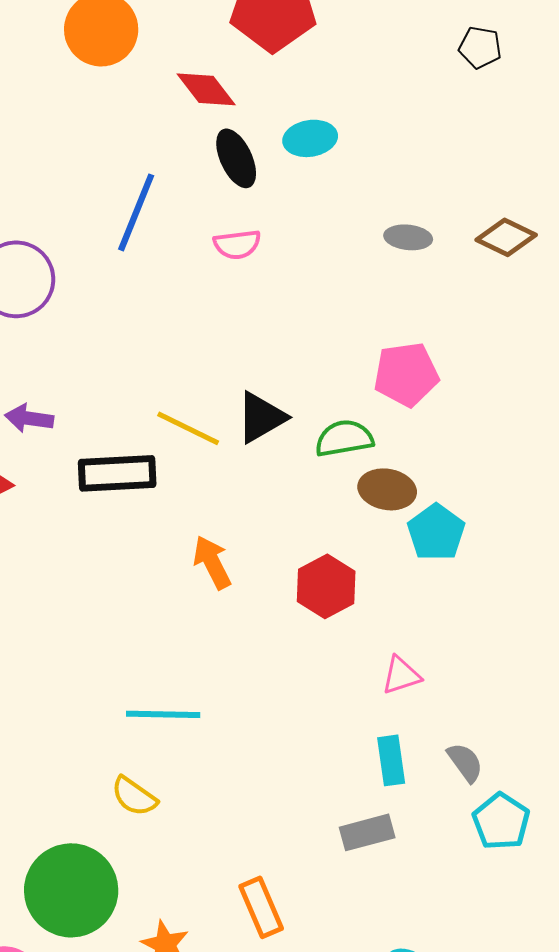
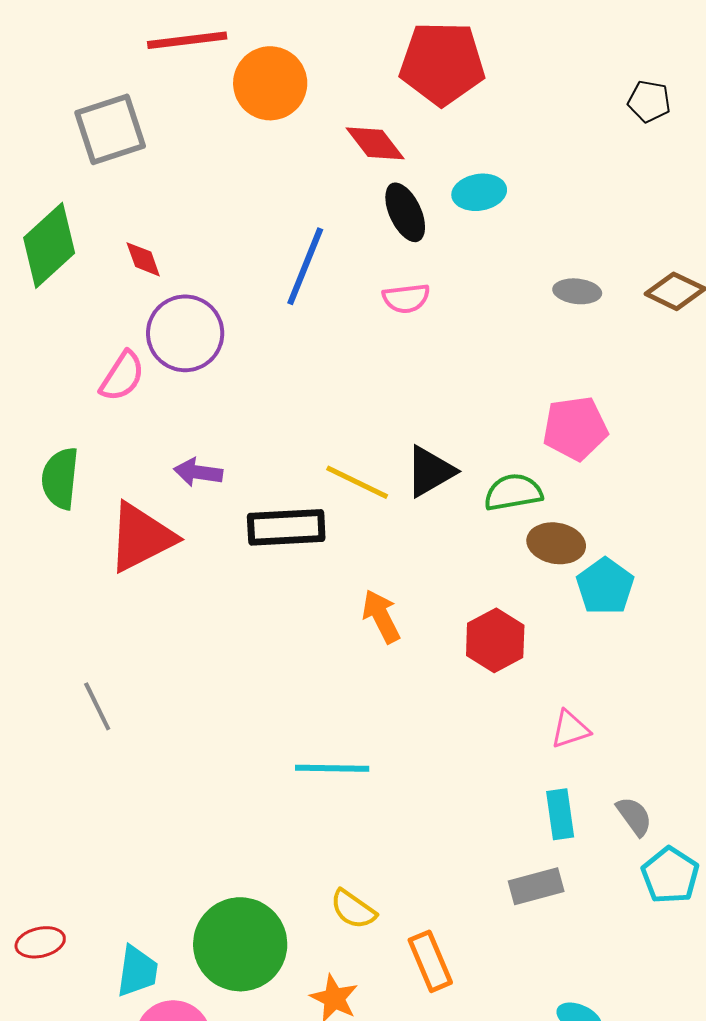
yellow semicircle: (134, 796) -> (353, 909), moved

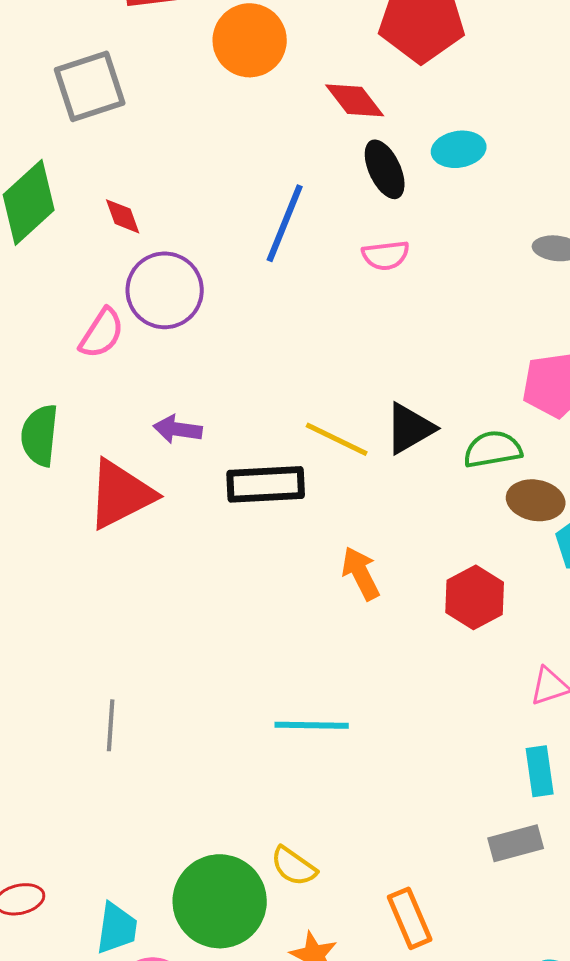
gray line: (97, 706) -> (111, 725), moved, turned 30
yellow semicircle: (353, 909) -> (294, 866), moved

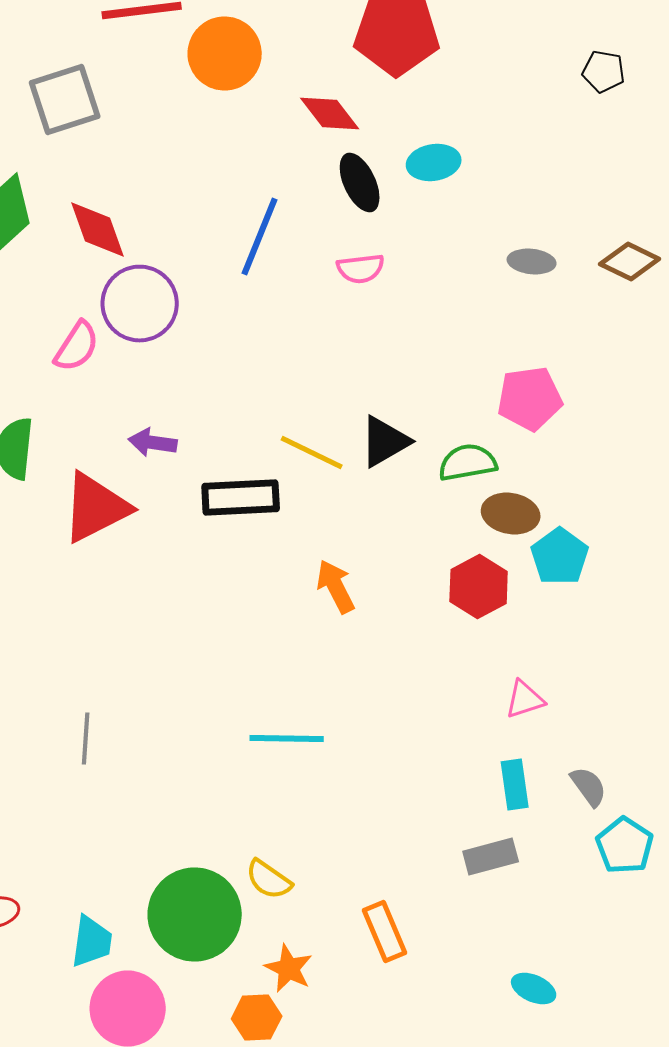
red diamond: (123, 216) -> (98, 230), size x1.6
red hexagon: (475, 597) -> (479, 586), moved

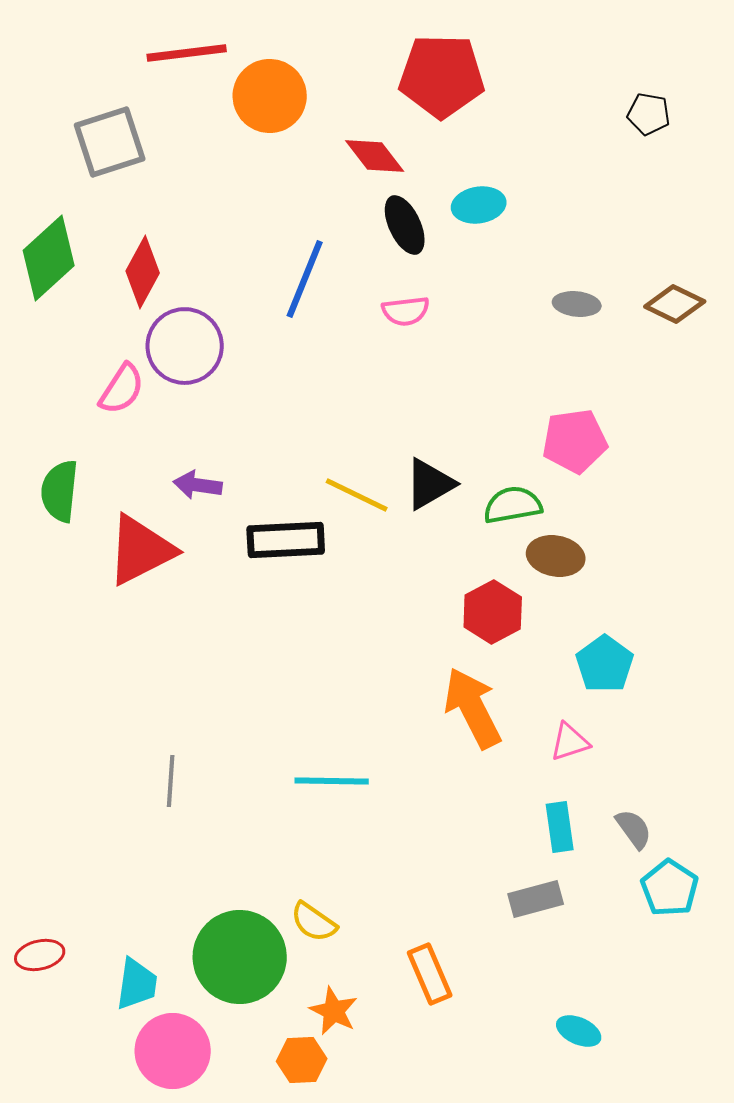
red diamond: (98, 230) -> (143, 272), turned 48
cyan pentagon: (560, 556) -> (605, 664), moved
orange arrow: (336, 586) -> (473, 708), moved, size x1.5
red hexagon: (479, 586) -> (493, 612), moved
gray line: (86, 738) -> (171, 781), moved

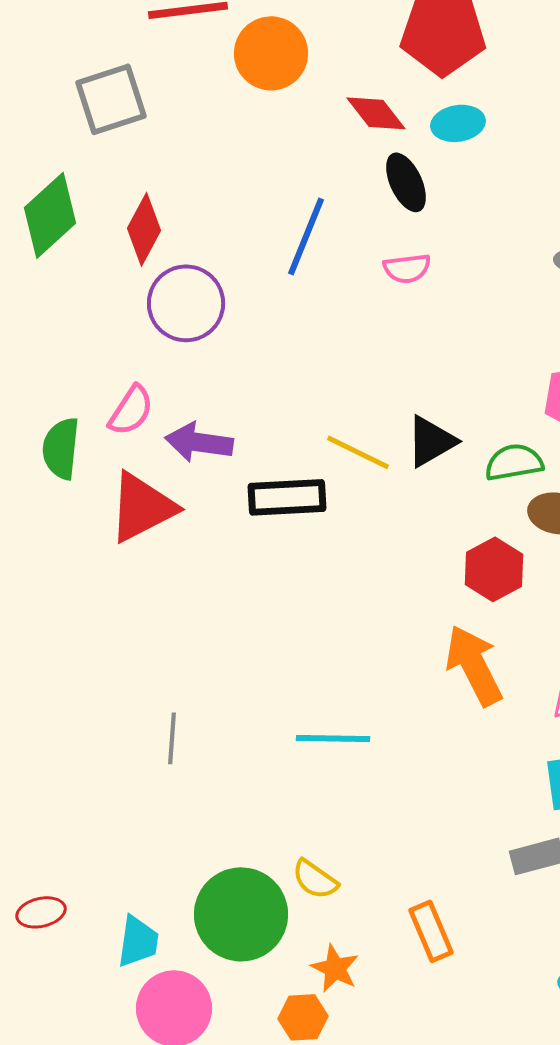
cyan ellipse: (479, 205) -> (458, 123), moved
pink semicircle: (122, 389) -> (131, 410), moved
purple arrow: (198, 485) -> (199, 442), size x1.4

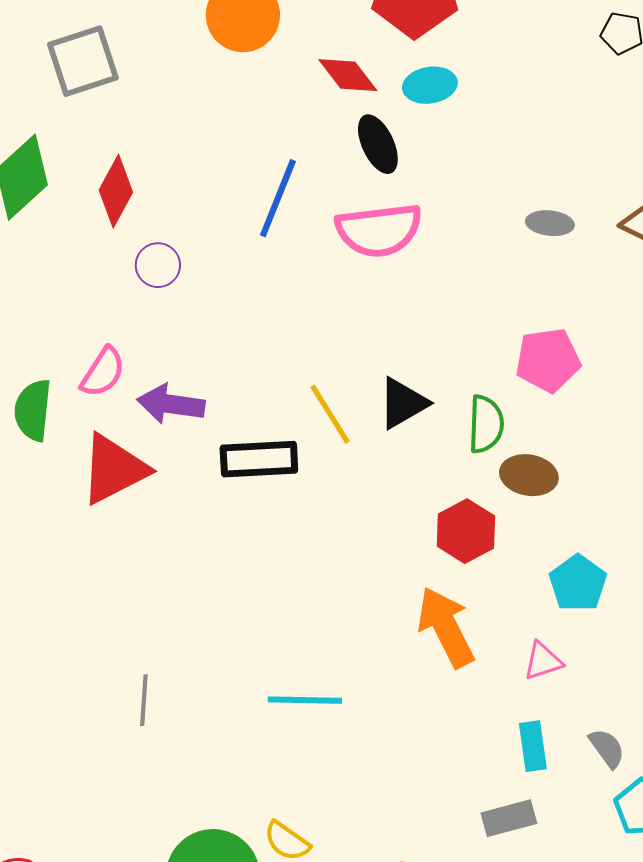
pink semicircle: (407, 268) -> (379, 230), size x1.8
purple circle: (186, 303) -> (158, 265), size x0.6
yellow line: (358, 452) -> (330, 414), turned 32
green semicircle: (514, 462) -> (486, 424), turned 102

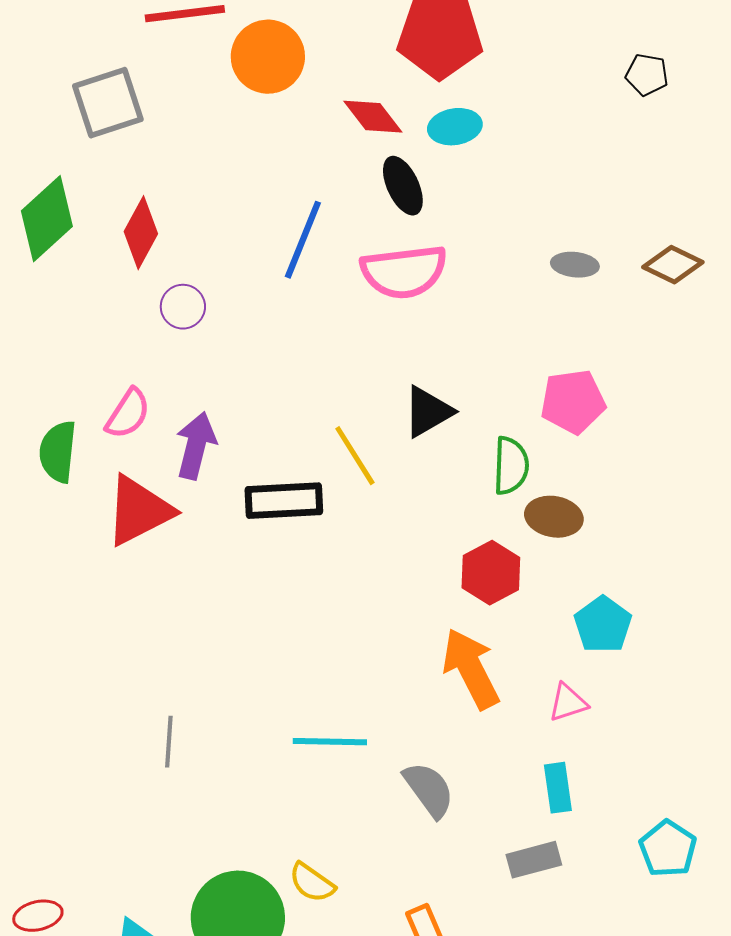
black triangle: (403, 403) -> (428, 412), moved
purple arrow: (171, 404) -> (196, 446), turned 96
gray semicircle: (607, 748) -> (429, 790), moved, size x1.4

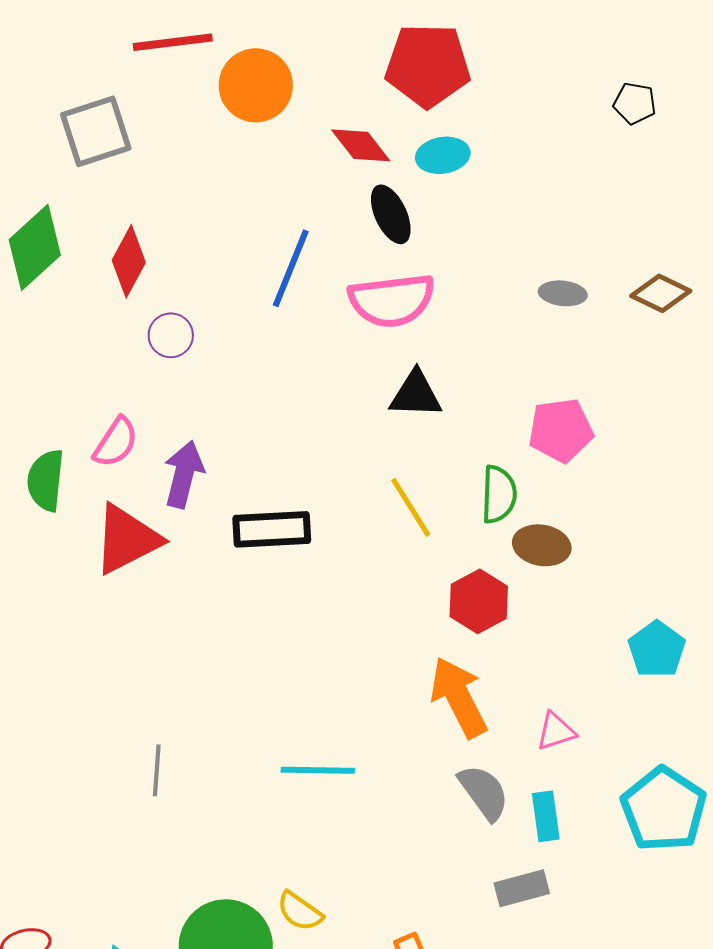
black triangle: (428, 412) -> (416, 394), moved, turned 32
yellow line: (355, 456) -> (411, 507), moved
cyan pentagon: (603, 625) -> (657, 649), moved
gray semicircle: (429, 790) -> (484, 792), moved
cyan pentagon: (668, 849) -> (664, 809), moved, size x1.5

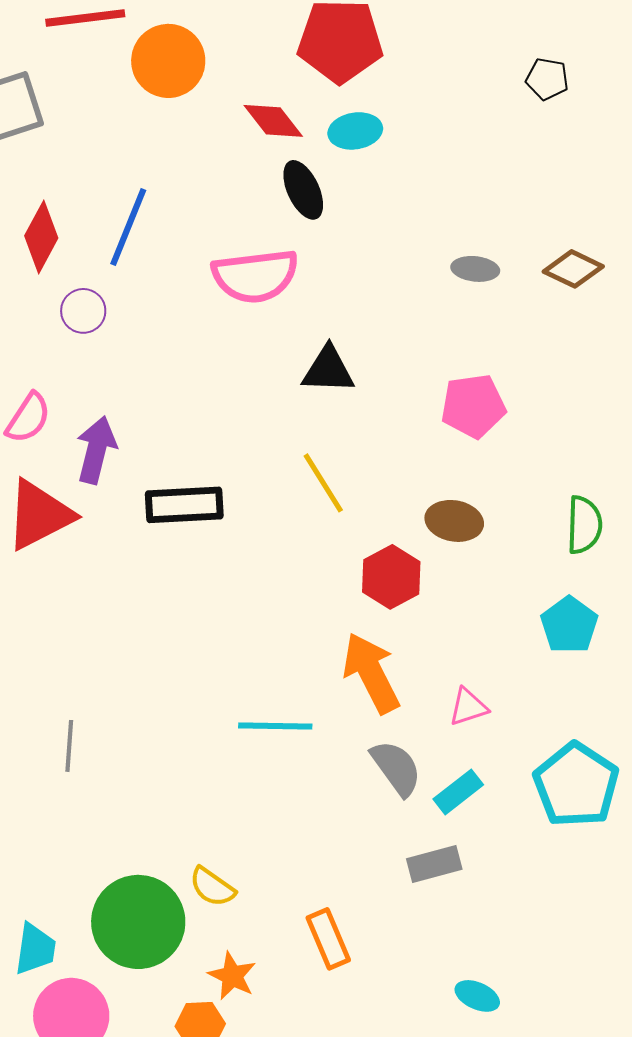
blue line: (291, 268) -> (128, 227), moved
pink semicircle: (392, 300) -> (255, 276), moved
green semicircle: (499, 494) -> (584, 525), moved
cyan line: (318, 770) -> (275, 726), moved
cyan rectangle: (546, 816) -> (458, 792), turned 60

